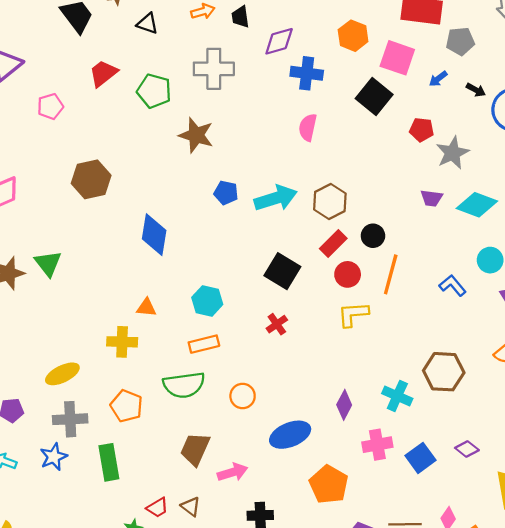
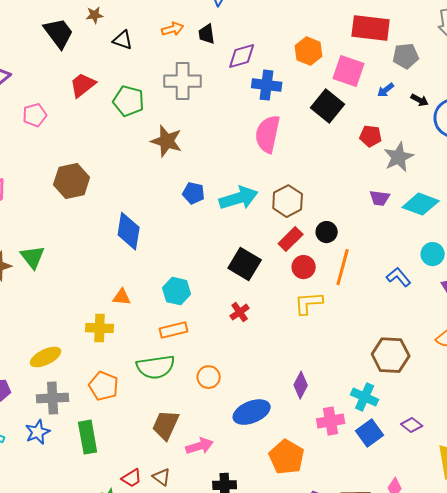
pink semicircle: (308, 127) -> (268, 134), size x1.5
cyan cross: (397, 396) -> (365, 397), moved

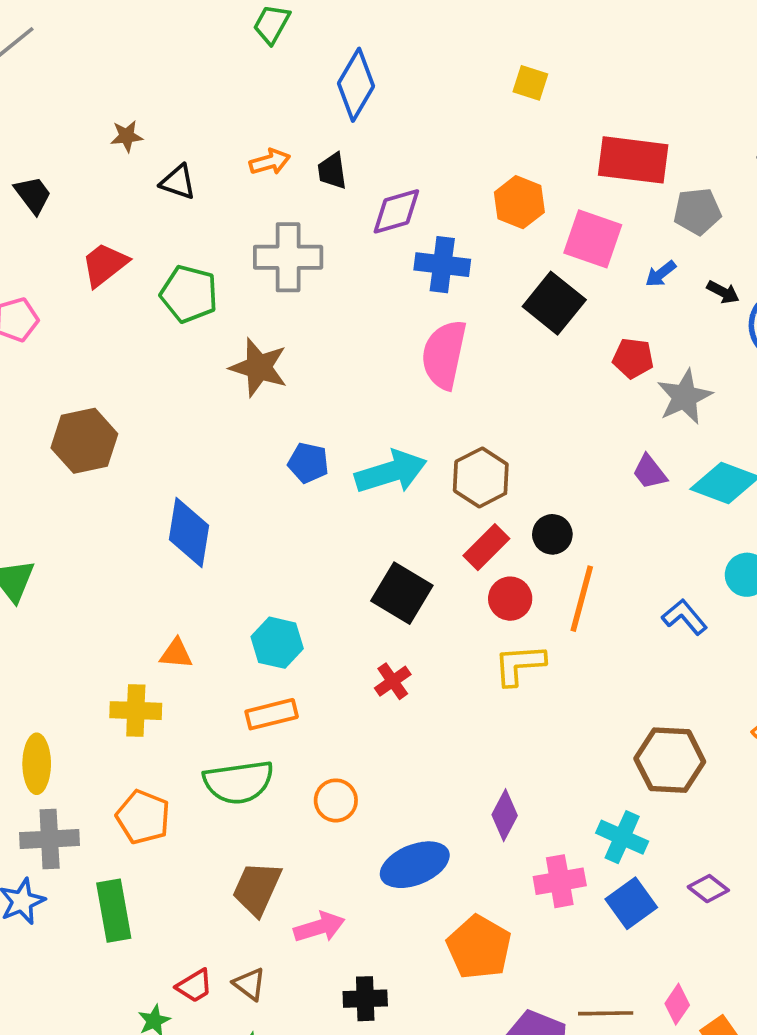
black trapezoid: (59, 33) -> (33, 195), moved, size x0.7
purple trapezoid: (380, 198) -> (650, 472), turned 45
yellow ellipse: (46, 357) -> (37, 764), turned -64

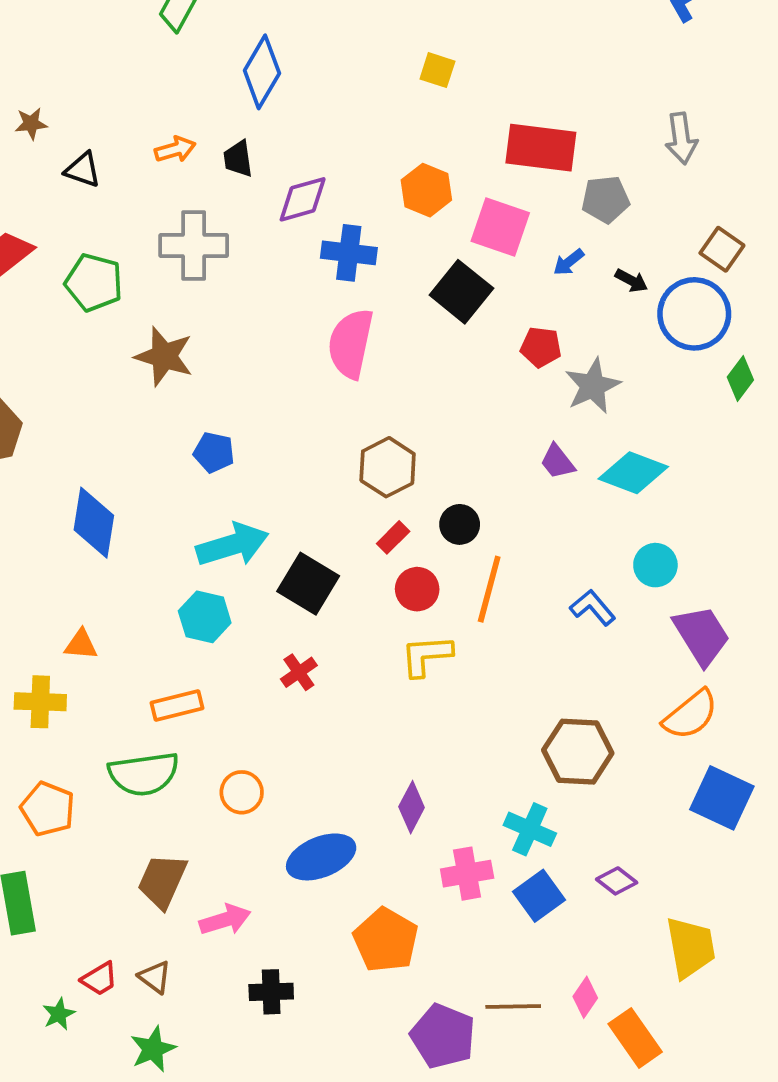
cyan arrow: (391, 472) -> (232, 545), moved
red rectangle: (486, 547) -> (393, 537), size x0.7
cyan hexagon: (277, 643) -> (205, 617), moved

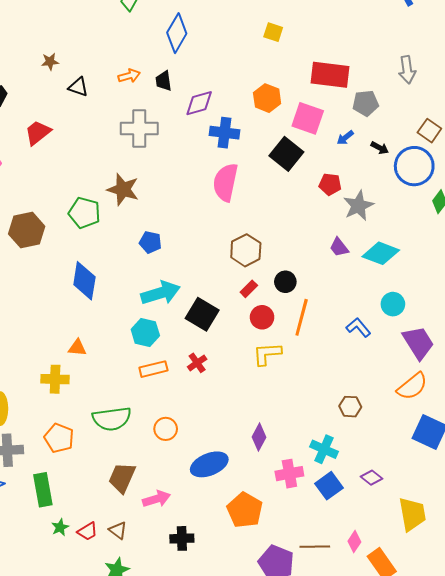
green pentagon: (94, 282) -> (84, 213), moved
orange rectangle: (177, 705) -> (153, 369), moved
brown hexagon: (578, 752) -> (350, 407), size x0.6
green star: (59, 1014) -> (60, 527), moved

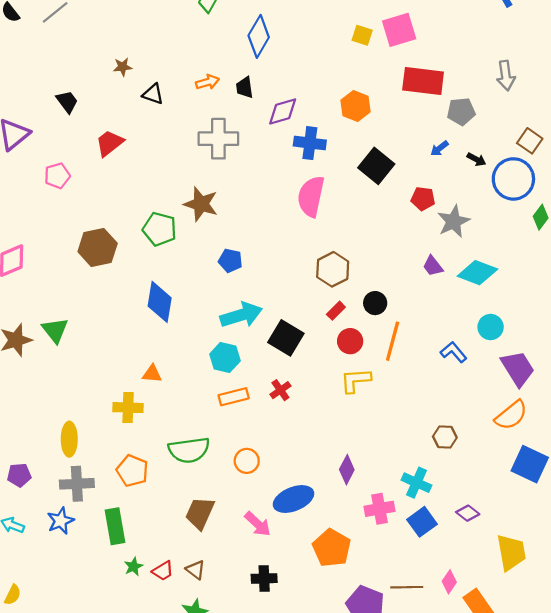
pink square: (308, 118) -> (399, 30), moved, turned -36
pink arrow: (156, 499) -> (258, 524), moved, turned 60

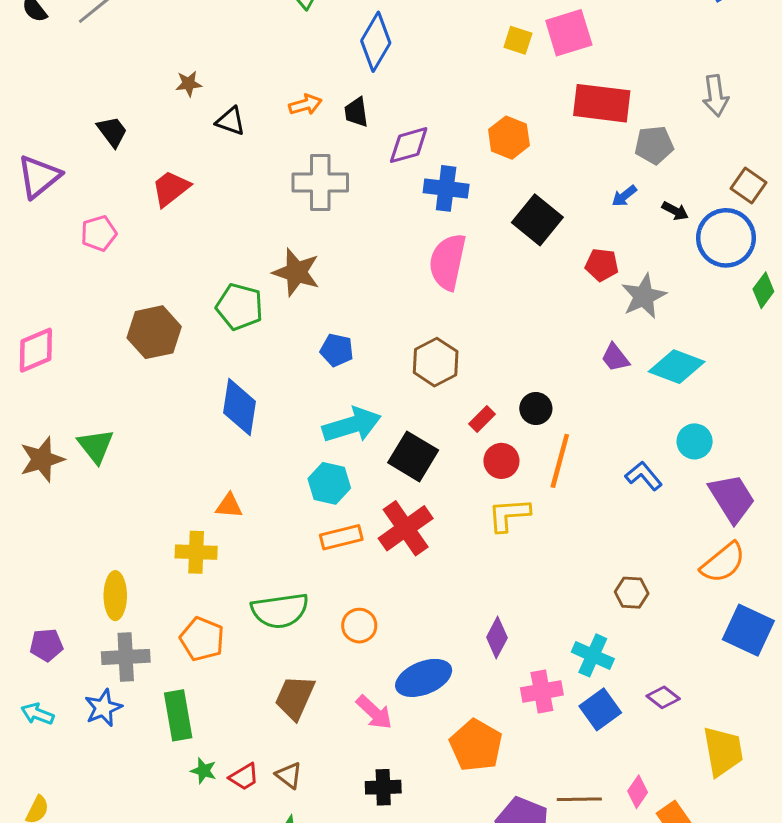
brown hexagon: (333, 269) -> (436, 362), moved
red cross: (280, 390) -> (406, 528), size x1.8
green star: (133, 567) -> (204, 771), turned -30

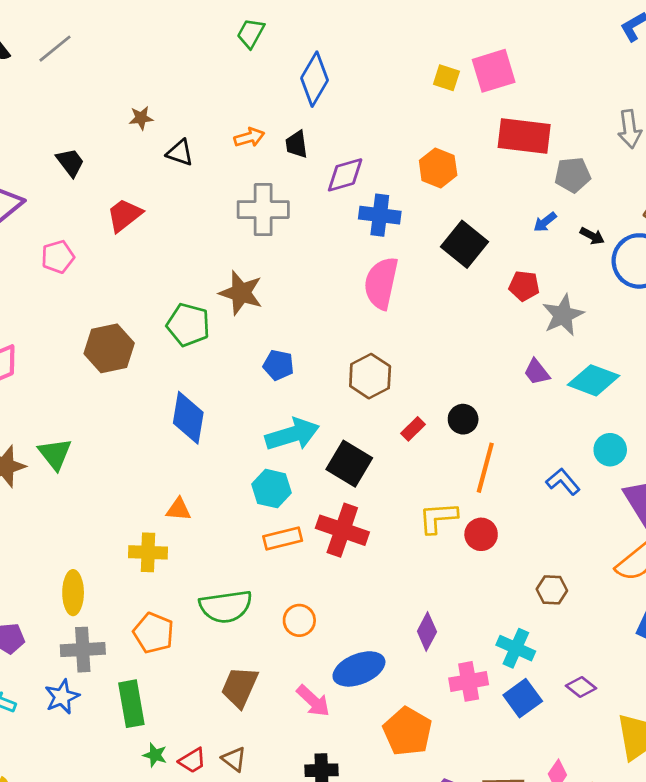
red circle: (501, 461) -> (481, 534), moved
red cross: (406, 528) -> (342, 530), turned -36

